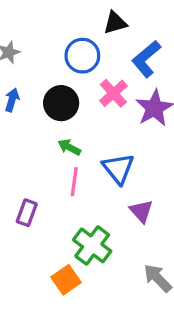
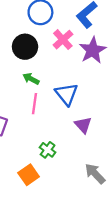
green cross: (92, 245) -> (48, 150), size x0.6

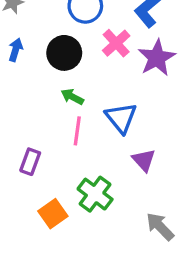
green cross: (48, 150) -> (95, 194), size x1.5
orange square: (29, 175) -> (53, 214), moved

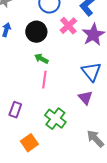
blue triangle: (121, 118) -> (91, 72), moved
purple rectangle: (30, 162) -> (15, 110), moved
orange square: (53, 214) -> (29, 143), moved

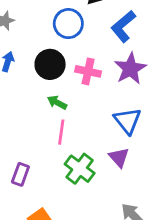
pink cross: (68, 26) -> (88, 71), moved, turned -36
green cross: (55, 119) -> (80, 169), moved

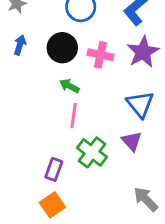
purple rectangle: (20, 174) -> (54, 169), moved

